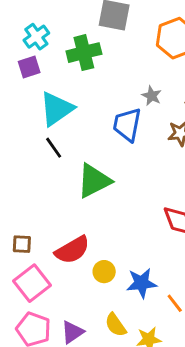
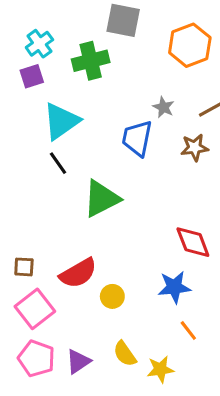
blue star: (142, 283) -> (174, 287), moved

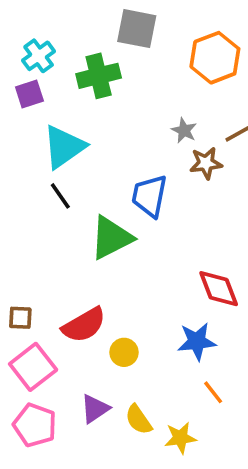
blue trapezoid: (137, 138) -> (149, 196), moved
brown star: (195, 148) -> (206, 163), moved
purple triangle: (78, 362) -> (95, 409), moved

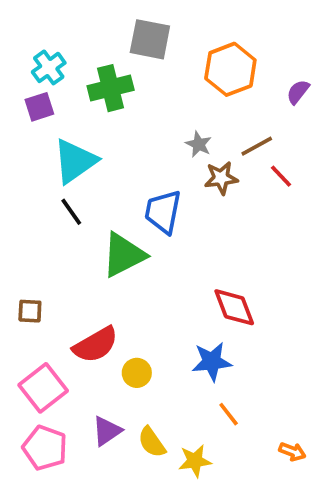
brown square: (20, 318) -> (30, 311), moved

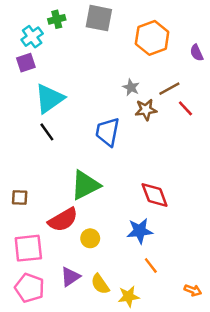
green cross: (111, 88) -> (57, 19), moved, size x0.6
purple semicircle: (298, 92) -> (197, 53), turned -63
green triangle: (124, 255) -> (85, 185), moved
pink square: (43, 388) -> (28, 248), turned 32

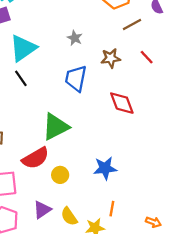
gray star: (131, 87) -> (75, 38), moved
brown line: (169, 89) -> (132, 24), moved
red diamond: (155, 195) -> (122, 103), moved
orange line: (151, 266) -> (112, 209), moved, turned 48

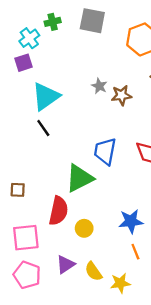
brown star: (111, 58) -> (121, 95), moved
blue trapezoid: (76, 78) -> (105, 151), moved
red semicircle: (35, 158) -> (58, 211), turned -48
orange line: (112, 209) -> (135, 252), moved, turned -32

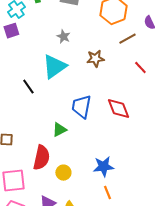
gray star: (99, 86) -> (63, 37), moved
cyan triangle: (46, 97) -> (54, 67), moved
green triangle: (79, 178) -> (59, 130), size x0.6

